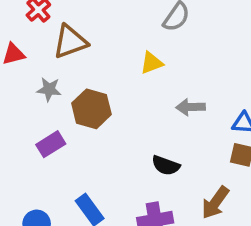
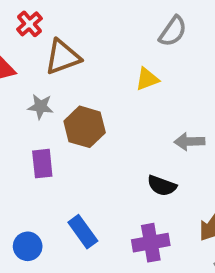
gray arrow: (190, 107) -> (189, 142), moved
purple rectangle: (51, 144) -> (42, 164), turned -64

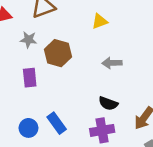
gray arrow: (189, 142) -> (112, 63), moved
black semicircle: (162, 186) -> (108, 103), moved
blue circle: (28, 246) -> (28, 128), moved

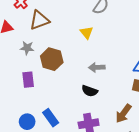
yellow triangle: (100, 21) -> (87, 33), turned -48
black semicircle: (108, 103) -> (90, 91), moved

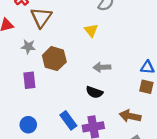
brown triangle: (39, 20) -> (41, 17), turned -35
brown arrow: (123, 113) -> (130, 116), turned 66
blue rectangle: (51, 118) -> (68, 120), moved

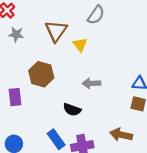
brown triangle: (41, 17) -> (56, 31), moved
gray star: (28, 47) -> (16, 34), moved
black semicircle: (94, 92) -> (72, 110), moved

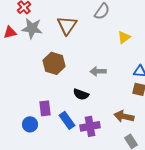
gray star: (16, 34) -> (32, 28), size x1.5
yellow triangle: (80, 45) -> (124, 37), moved, turned 32
purple rectangle: (15, 97) -> (45, 108), moved

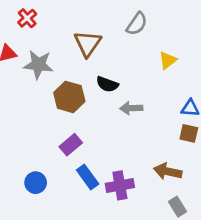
gray star: (32, 28) -> (38, 65), moved
black semicircle: (81, 94) -> (107, 84), moved
purple rectangle: (45, 108) -> (71, 145), moved, turned 56

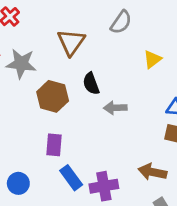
black semicircle: (107, 84) -> (91, 84), turned 50
purple rectangle: (71, 145) -> (54, 145), turned -45

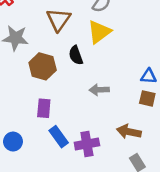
yellow triangle: (152, 59) -> (99, 32), moved, size x1.5
gray arrow: (115, 108) -> (99, 90), moved

